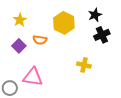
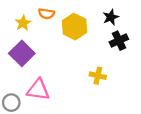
orange semicircle: (40, 40) -> (46, 14), moved
purple square: (19, 46) -> (22, 53), size x1.5

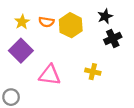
orange semicircle: (46, 14) -> (46, 22), moved
pink triangle: (38, 90) -> (50, 75), moved

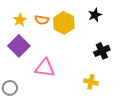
black cross: (113, 38) -> (102, 51), moved
yellow cross: (93, 72) -> (91, 82), moved

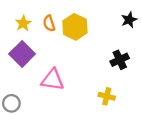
black star: (95, 15) -> (129, 20), moved
orange semicircle: (42, 20) -> (49, 23), turned 64

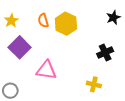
yellow star: (23, 23) -> (11, 21), moved

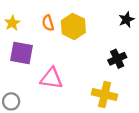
purple square: (20, 47) -> (21, 53), turned -35
yellow cross: (94, 84) -> (105, 95), size x1.5

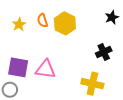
yellow star: (12, 23) -> (19, 24), moved
purple square: (21, 53) -> (18, 67), moved

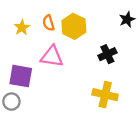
black cross: (104, 52) -> (107, 54), moved
pink triangle: (46, 69) -> (52, 56), moved

